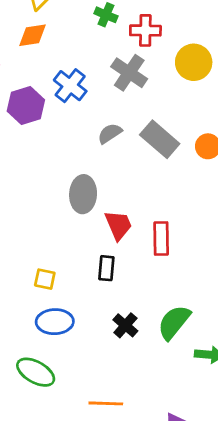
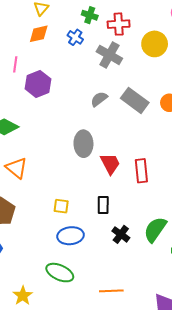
blue cross: (70, 86) -> (75, 37), moved, size x0.7
black rectangle: (106, 268) -> (103, 205), moved

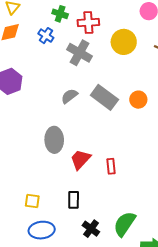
red trapezoid: (110, 164) -> (80, 159), turned -110
red rectangle: (141, 171) -> (111, 166), size x0.7

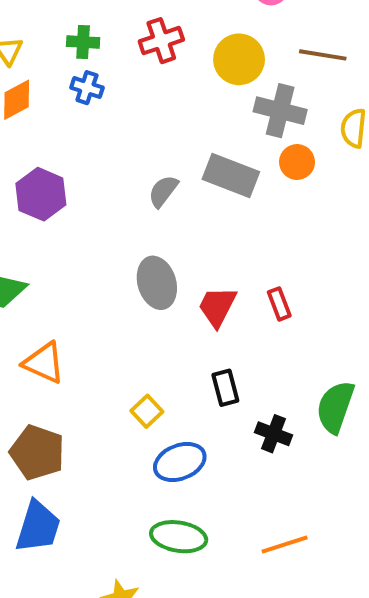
green cross: (60, 14) -> (83, 42), moved
gray cross: (79, 53) -> (280, 111), moved
yellow square: (32, 201) -> (147, 411), turned -35

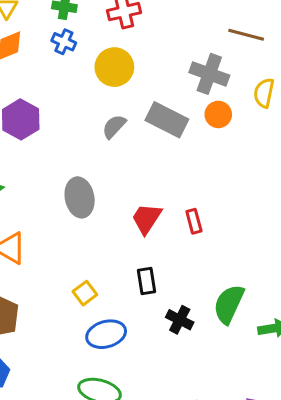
yellow circle: (239, 59) -> (114, 67), moved
gray ellipse: (157, 283) -> (80, 197), moved

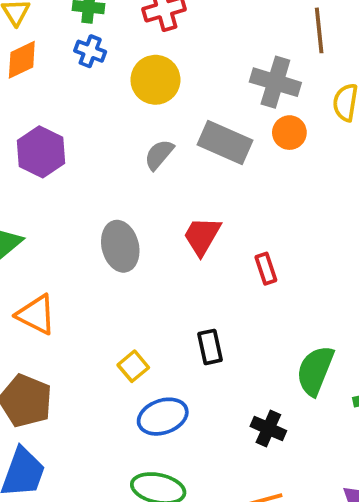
brown line: (246, 35) -> (319, 30), turned 72
red trapezoid: (147, 219) -> (202, 236), moved
black cross: (180, 320) -> (268, 428), moved

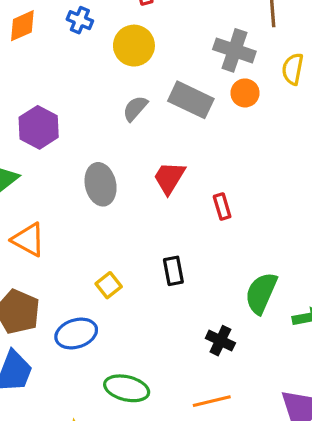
purple hexagon: (41, 152) -> (39, 127), moved
blue ellipse: (163, 417) -> (76, 333), moved

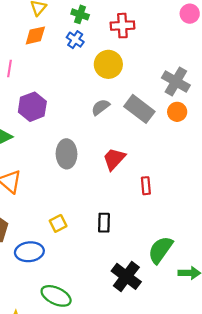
black cross: (220, 341) -> (126, 276), size x1.5

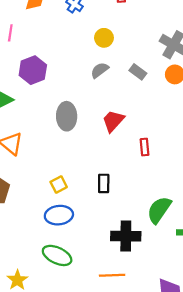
yellow circle: (108, 64) -> (104, 38), moved, size x0.7
gray rectangle: (139, 109) -> (138, 72), size x0.6
blue ellipse: (29, 252) -> (59, 215), moved
black cross: (126, 276) -> (126, 236), turned -36

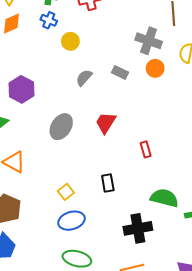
yellow circle: (104, 38) -> (70, 41), moved
gray ellipse: (67, 116) -> (61, 127), turned 45
red rectangle: (145, 147) -> (146, 149), moved
green semicircle: (159, 210) -> (164, 198), turned 80

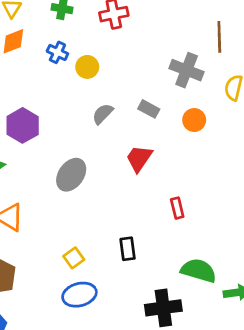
blue cross: (49, 20) -> (57, 52), moved
orange circle: (155, 68) -> (194, 120), moved
red trapezoid: (106, 123) -> (139, 158), moved

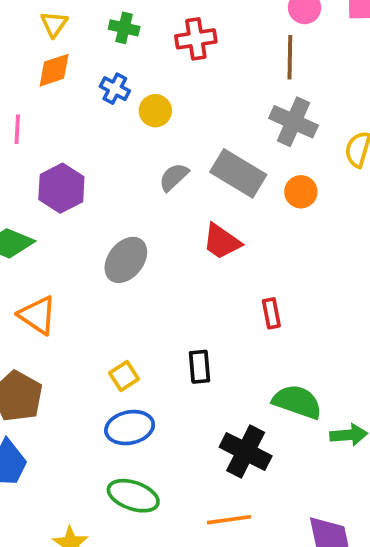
brown line: (219, 37) -> (290, 57), moved
gray rectangle: (149, 109) -> (238, 173), size x1.8
red trapezoid: (139, 158) -> (222, 242), turned -92
black cross: (163, 308) -> (246, 452), turned 32

